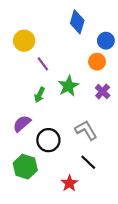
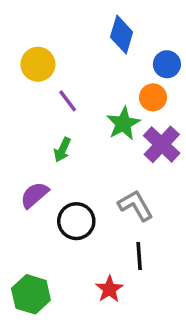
green star: (68, 86) -> (123, 124), moved
purple cross: (103, 92) -> (162, 144), size x1.5
black line: (88, 162) -> (139, 256), turned 42
green hexagon: (25, 167) -> (31, 294), moved

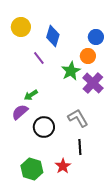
blue diamond: (122, 35) -> (53, 36), moved
yellow circle: (38, 64) -> (21, 27), moved
green arrow: (62, 150) -> (31, 95), moved, turned 32
green hexagon: (31, 294) -> (32, 169), moved

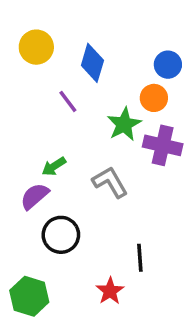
purple cross: (93, 83) -> (163, 145), turned -30
gray L-shape: (78, 118) -> (110, 182), moved
black circle: (44, 127) -> (61, 235), moved
green hexagon: (32, 169) -> (29, 296), moved

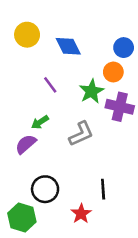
blue diamond: (92, 63) -> (68, 46), turned -44
purple line: (68, 101) -> (50, 85), moved
gray L-shape: (110, 182) -> (81, 134), turned 96
black circle: (61, 235) -> (45, 189), moved

